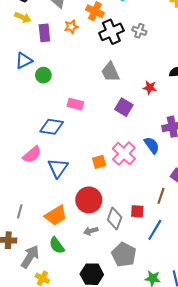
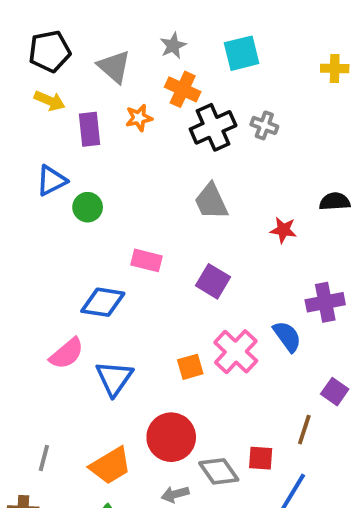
purple square: (124, 107) -> (213, 281), moved
gray diamond: (115, 219) -> (219, 471), turned -55

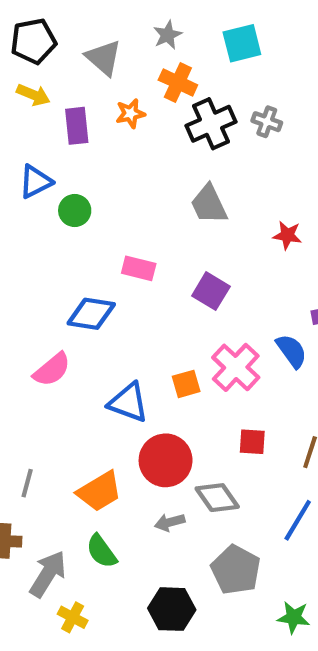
blue triangle: (114, 378) -> (128, 403), moved, turned -45
red square: (261, 458) -> (252, 442), moved

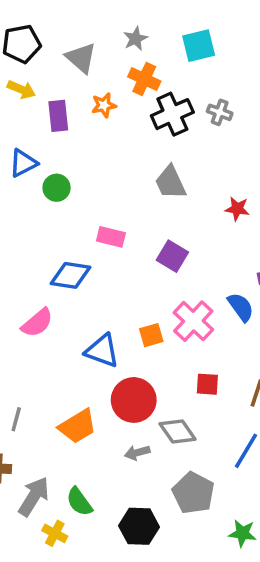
green semicircle: (102, 551) -> (79, 502), moved

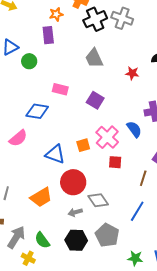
gray cross: (220, 112) -> (122, 18), size x1.5
purple rectangle: (58, 116) -> (48, 35), moved
red square: (207, 384) -> (115, 162), moved
black hexagon: (139, 526) -> (76, 240), moved

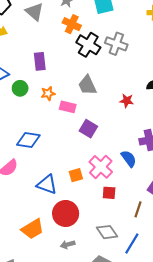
orange star: (56, 14) -> (48, 93), moved
black cross: (95, 19) -> (88, 45), turned -35
pink rectangle: (60, 89) -> (68, 107), moved
gray diamond: (98, 200) -> (107, 232), moved

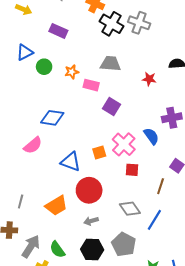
purple rectangle: (40, 61) -> (58, 31), moved, turned -60
gray trapezoid: (87, 85) -> (110, 64), turned 120

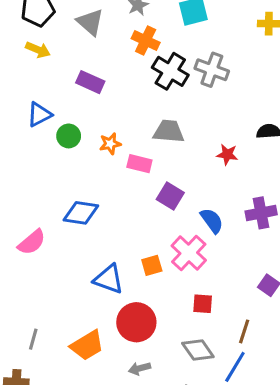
blue semicircle: (151, 136) -> (212, 221), moved
pink semicircle: (33, 145) -> (32, 242), moved
red square: (132, 170) -> (203, 304), moved
brown line: (161, 186) -> (244, 331), moved

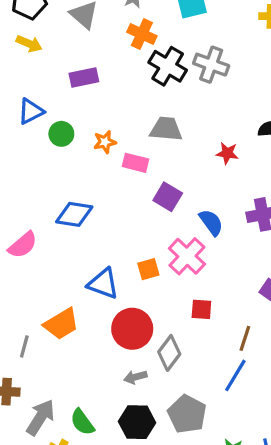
purple rectangle: (90, 82) -> (84, 77), turned -36
orange trapezoid: (87, 345) -> (61, 324), moved
gray diamond: (198, 350) -> (169, 353), moved, turned 72

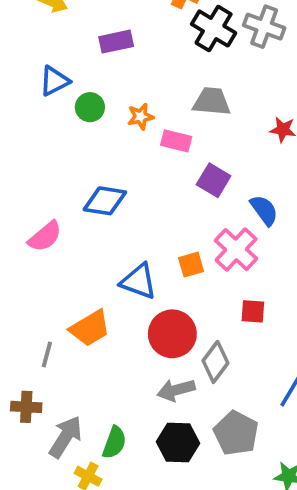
gray arrow: (135, 377) -> (176, 390), size x1.4
green semicircle: (82, 422) -> (114, 442), turned -124

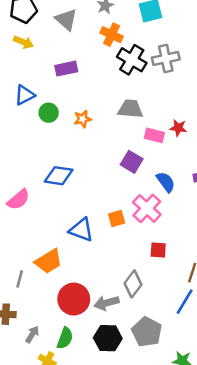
gray cross: (264, 27) -> (166, 59), turned -32
pink rectangle: (176, 141) -> (154, 135), moved
red circle: (172, 334) -> (74, 299), moved
gray arrow: (66, 437) -> (32, 334), size x0.6

